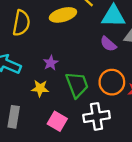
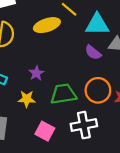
green trapezoid: (77, 85) -> (63, 94), turned -76

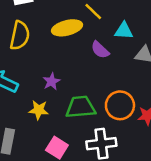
cyan triangle: (97, 24) -> (124, 31), size x0.7
purple semicircle: (93, 52) -> (100, 50), moved

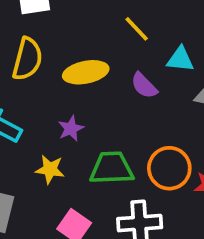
yellow ellipse: (67, 28) -> (86, 72), moved

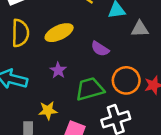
purple semicircle: (144, 86) -> (100, 49), moved
yellow star: (50, 169) -> (48, 111), moved

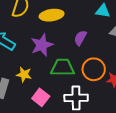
purple semicircle: (100, 49) -> (80, 38), turned 70
purple star: (58, 70) -> (42, 45), size x1.6

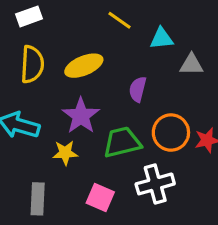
yellow star: (24, 75) -> (65, 153), moved

